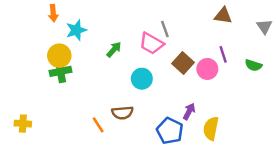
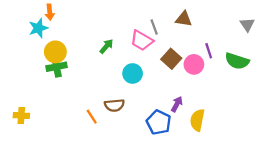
brown triangle: (223, 16) -> (184, 19), moved
cyan star: (76, 30) -> (38, 28), moved
green semicircle: (253, 65) -> (237, 61), size x1.5

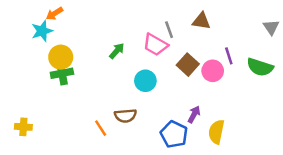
orange arrow: (50, 12) -> (54, 14), turned 63

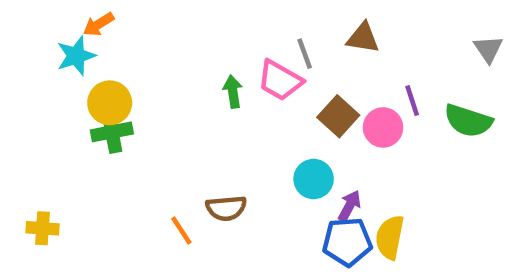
green arrow: (117, 51) -> (233, 92), moved, turned -49
cyan circle: (145, 81) -> (314, 179), moved
blue pentagon: (174, 134) -> (347, 242), moved, turned -30

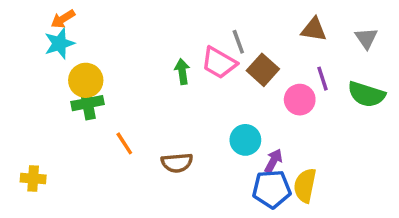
orange arrow: (98, 24) -> (63, 19), moved
brown triangle: (363, 38) -> (314, 29), moved
gray triangle: (488, 49) -> (366, 38), moved
brown square: (338, 116) -> (263, 70), moved
orange line: (181, 231) -> (124, 143), moved

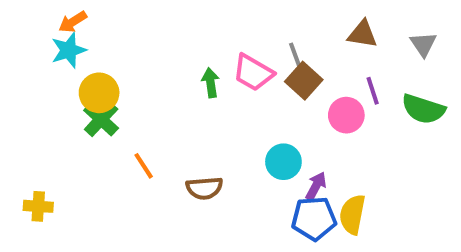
gray line: (238, 42) -> (296, 56), moved
green cross: (88, 103) -> (101, 119), turned -36

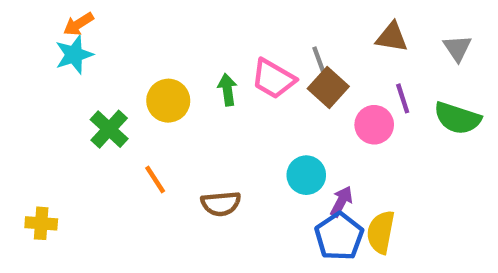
yellow circle: (99, 93) -> (168, 101), moved
blue pentagon: (314, 218) -> (339, 236), turned -30

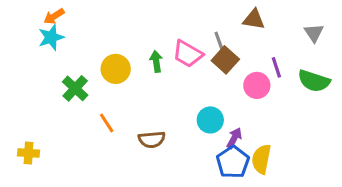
brown triangle: (392, 37) -> (254, 19), moved

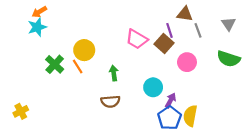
gray line: (219, 42) -> (198, 30), moved
green arrow: (156, 61) -> (114, 73), moved
purple line: (276, 67) -> (169, 30), moved
orange line: (107, 123) -> (78, 67), moved
yellow cross: (29, 153) -> (21, 111), turned -32

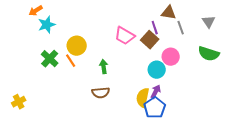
cyan star: (37, 27) -> (47, 25), moved
cyan circle: (153, 87) -> (157, 70), moved
yellow semicircle: (190, 116) -> (143, 98), moved

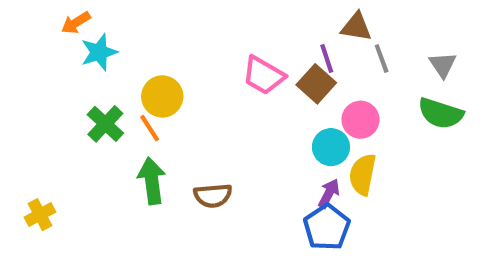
gray triangle: (209, 22) -> (443, 65), moved
green arrow: (104, 67) -> (152, 181), moved, size x1.5
yellow semicircle: (143, 98) -> (363, 174), moved

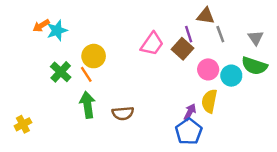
orange arrow: (76, 23) -> (41, 26), moved
pink trapezoid: (263, 75) -> (152, 44), turned -85
cyan circle: (331, 147) -> (231, 76), moved

